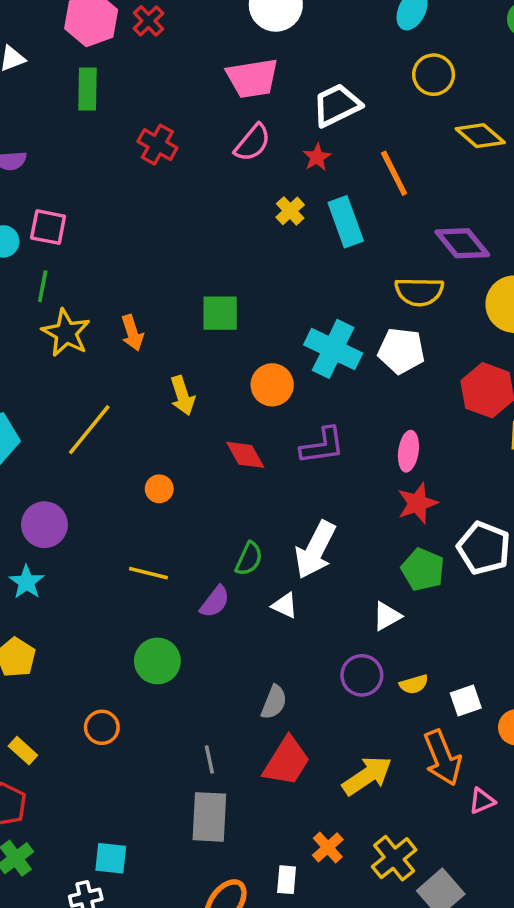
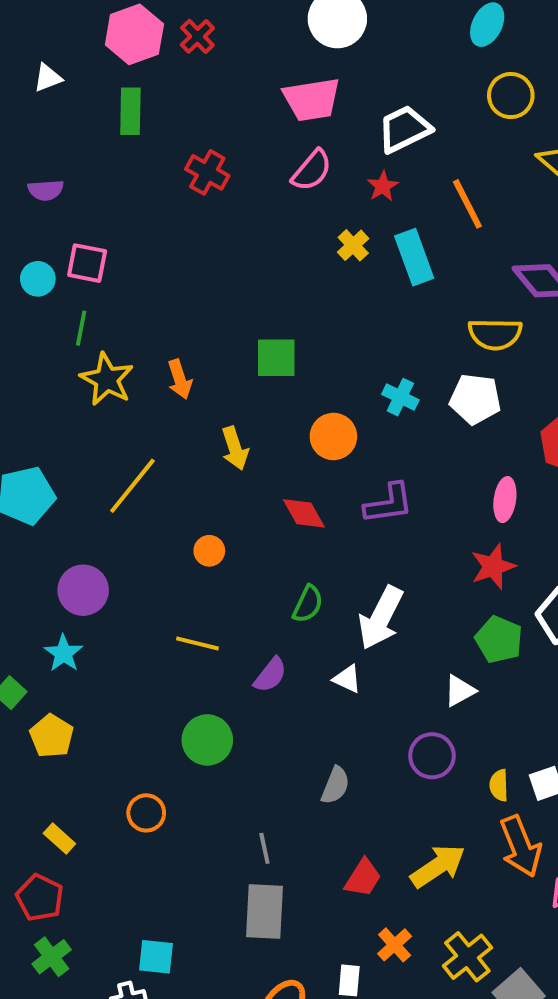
cyan cross: (333, 349) -> (400, 397), size x0.6
pink ellipse: (408, 451) -> (505, 500), moved
green semicircle: (249, 559) -> (308, 604), moved
yellow semicircle: (414, 684) -> (499, 785), moved, turned 104
red trapezoid: (287, 761) -> (363, 878), moved, size x0.7

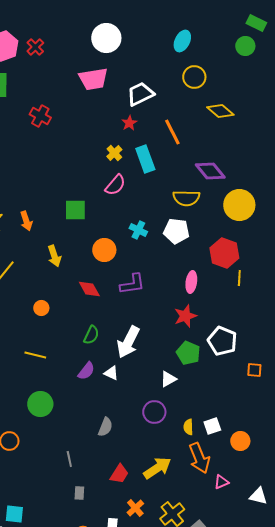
pink semicircle: (312, 170) -> (115, 185), moved
purple semicircle: (270, 675) -> (86, 371), moved
gray rectangle: (264, 911) -> (79, 493), moved, size x0.5

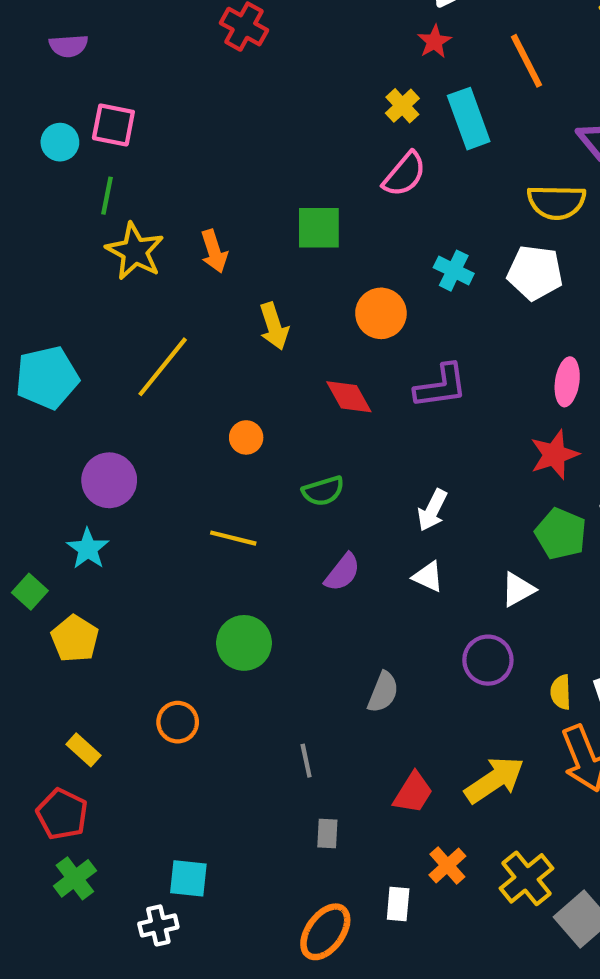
green semicircle: (91, 335) -> (323, 491), moved, turned 48
white arrow: (128, 342) -> (432, 510), size x0.6
white triangle: (111, 373) -> (428, 577), moved

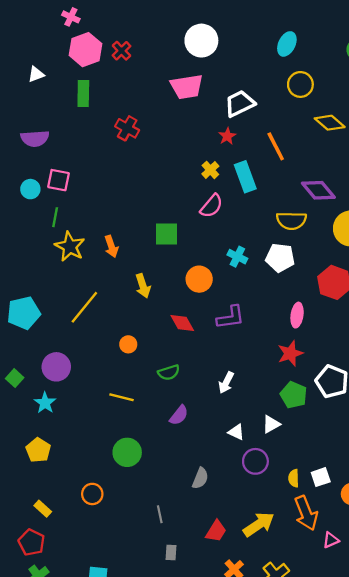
purple semicircle: (68, 46) -> (35, 138), size x1.4
white triangle: (428, 577) -> (236, 432), moved
green square: (30, 592) -> (15, 378), moved

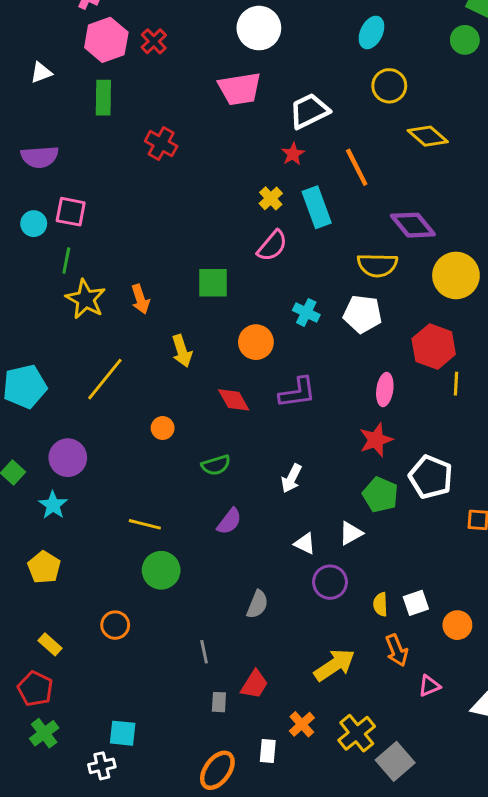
yellow line: (122, 397) -> (145, 524), moved
orange arrow: (306, 513) -> (397, 650), size x0.7
red trapezoid: (216, 531) -> (254, 684), moved

